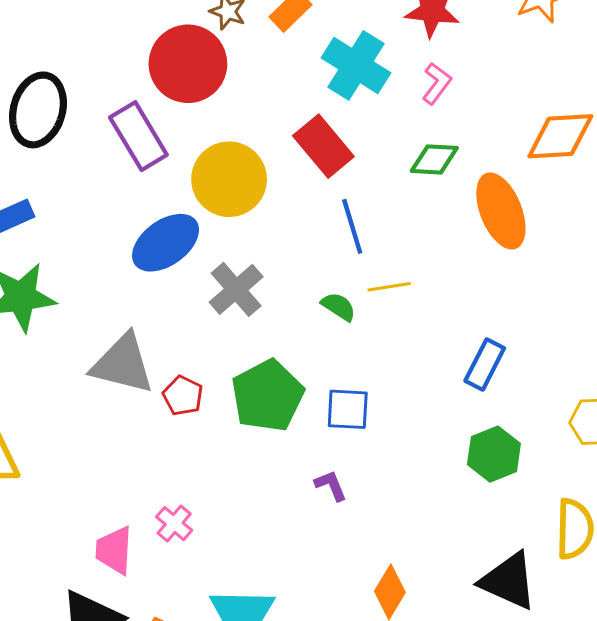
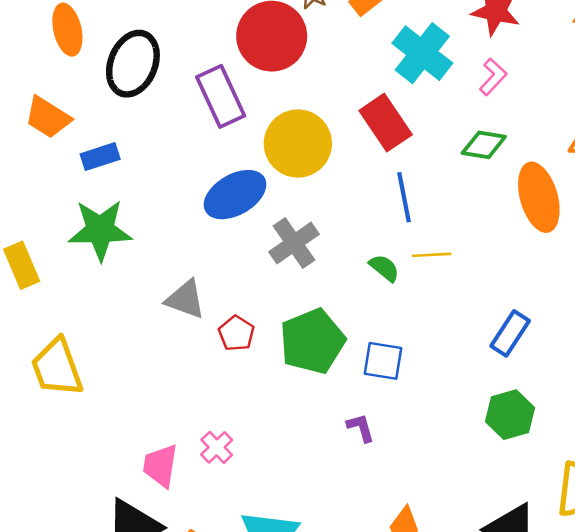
gray triangle: (123, 364) -> (185, 299), size x0.7

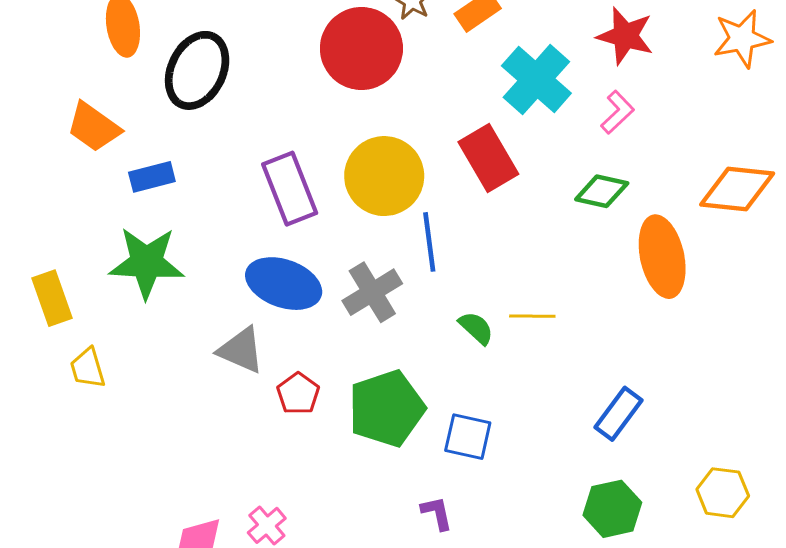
purple rectangle: (221, 96) -> (290, 189), moved
blue ellipse: (235, 195) -> (284, 284), moved, turned 46
blue line: (404, 197) -> (429, 242), moved
yellow trapezoid: (57, 367) -> (88, 368), moved, size x0.6

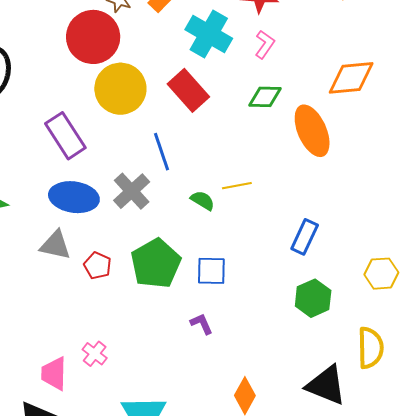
yellow circle: (384, 176) -> (120, 89), moved

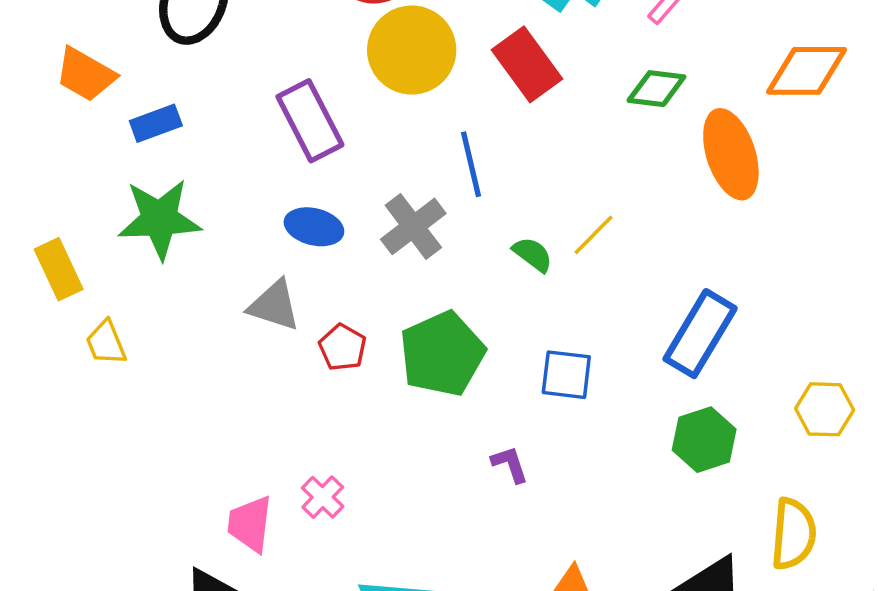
yellow line: (237, 186) -> (594, 235), turned -40
blue ellipse: (74, 197) -> (314, 227), size x0.7
blue rectangle: (305, 237) -> (700, 334), size x1.4
blue square: (211, 271) -> (566, 375), moved

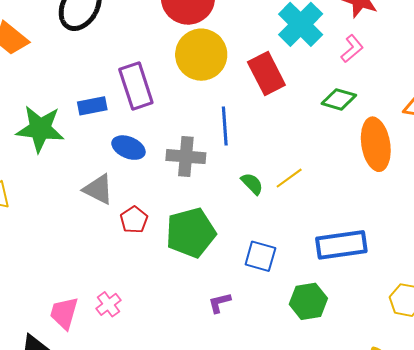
blue rectangle: (156, 123) -> (92, 106), moved
gray cross: (413, 226) -> (186, 157), turned 33
blue rectangle: (700, 334) -> (341, 245), turned 42
green hexagon: (704, 440) -> (308, 301), moved
purple L-shape: (510, 464) -> (220, 303), turned -95

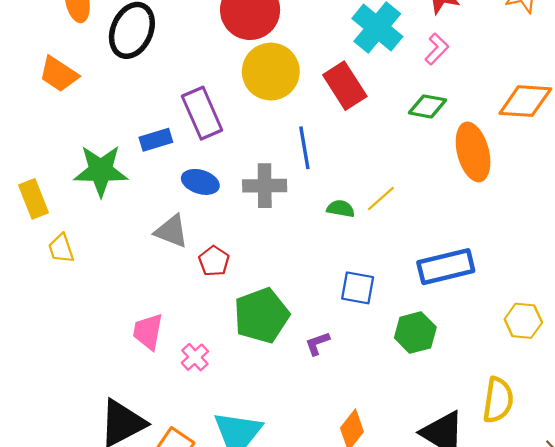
green semicircle: (252, 184) -> (341, 209), turned -30
green pentagon: (191, 233) -> (261, 315), moved
pink trapezoid: (64, 313) -> (148, 332), moved

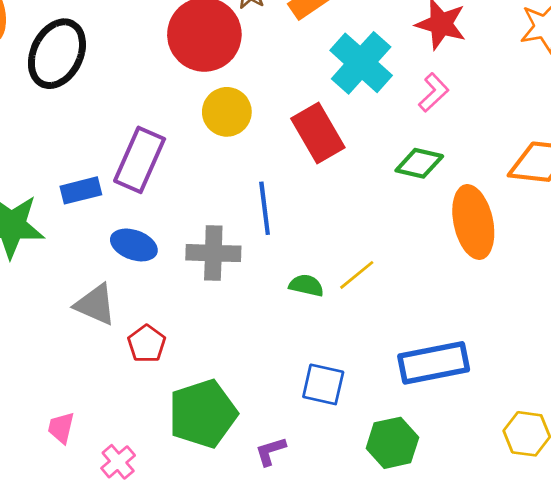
yellow circle: (271, 72) -> (227, 112), size x0.7
purple rectangle: (202, 113) -> (140, 160), turned 45
pink trapezoid: (148, 332) -> (61, 428), size x0.7

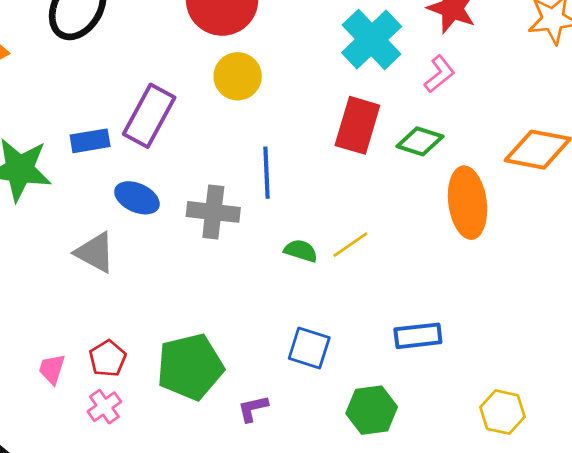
red rectangle: (318, 133) -> (357, 125), moved, turned 42
red pentagon: (147, 344) -> (108, 358), moved
blue rectangle: (434, 363) -> (418, 336), size x0.7

